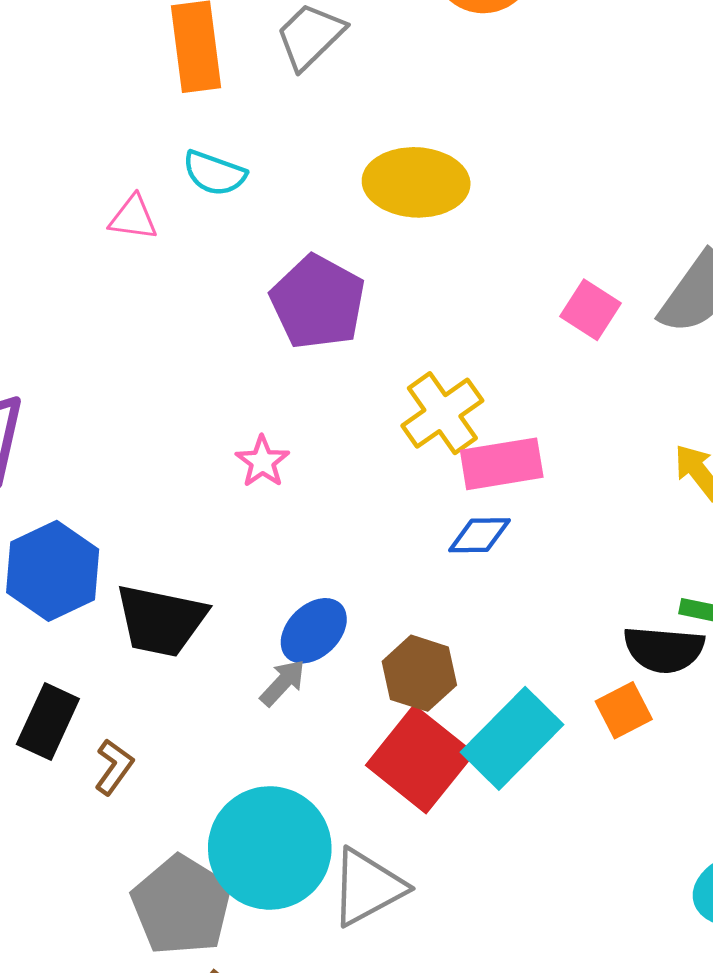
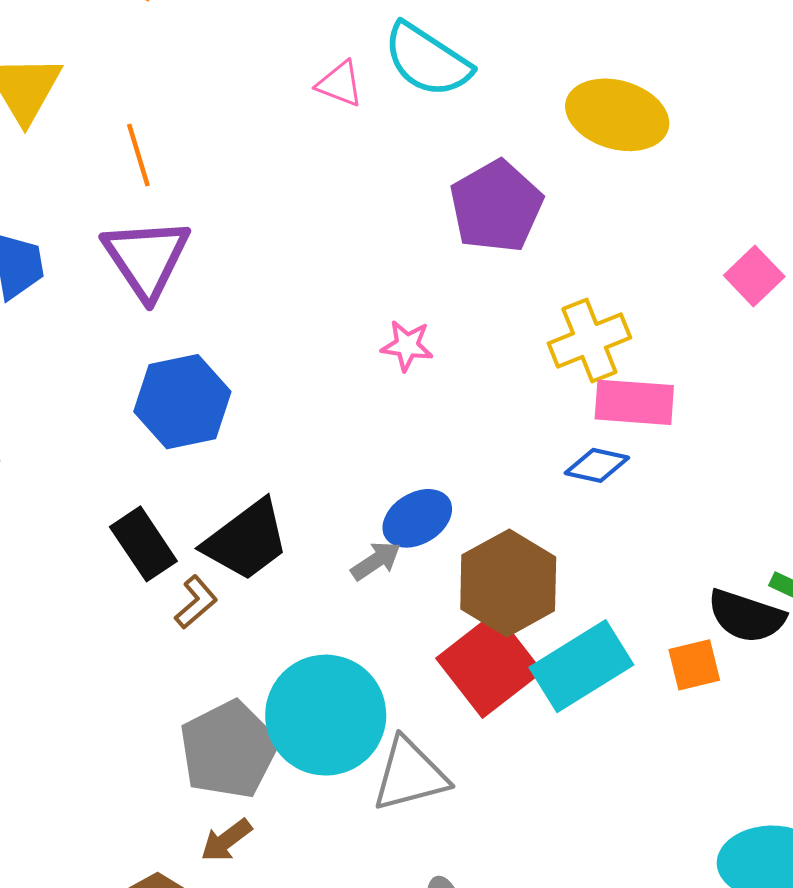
cyan semicircle: (214, 173) -> (427, 60), size x1.5
pink star: (262, 462) -> (407, 346), turned 30
black trapezoid: (161, 620) -> (246, 540), moved, turned -62
brown hexagon: (419, 673) -> (508, 583), size x1.4
black rectangle: (48, 721) -> (143, 544), turned -72

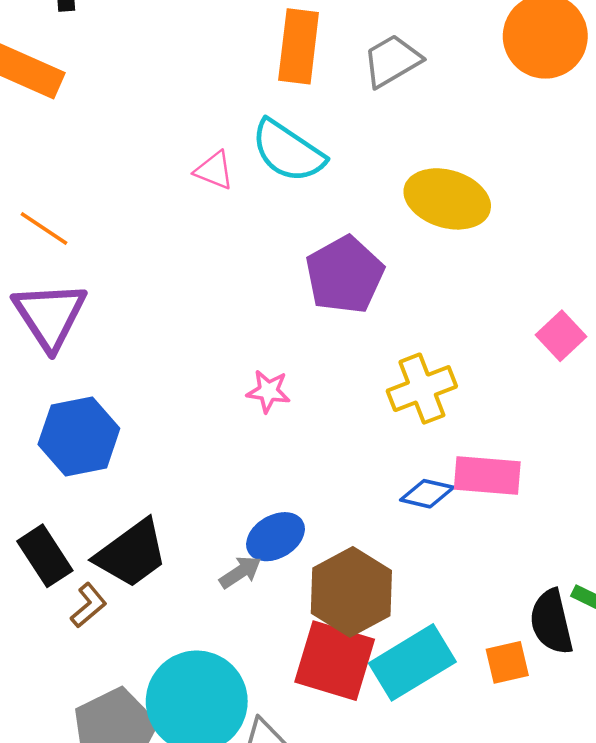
orange line: (138, 155) -> (44, 229), turned -40
pink rectangle: (634, 402) -> (487, 475), moved
black semicircle: (746, 616) -> (551, 622), turned 58
red square: (489, 665) -> (335, 661), turned -36

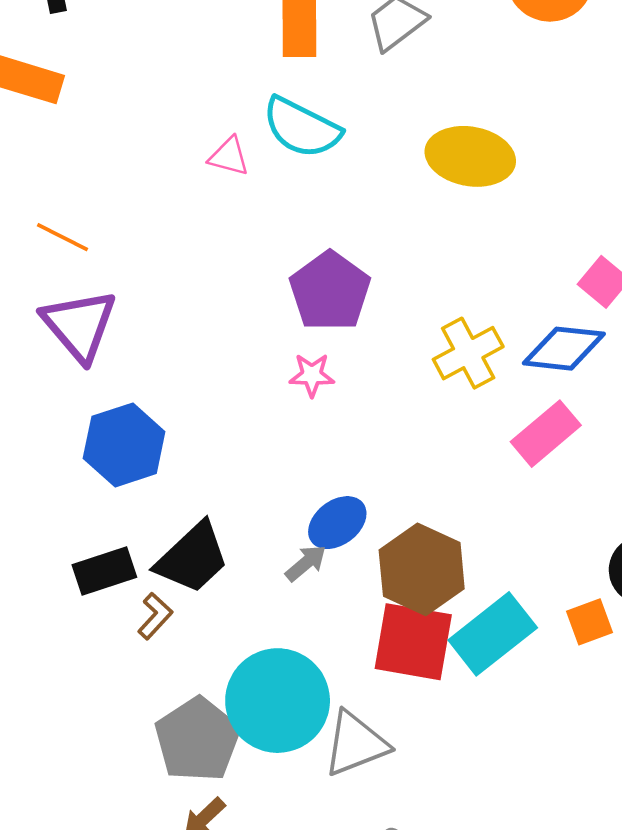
purple pentagon: (345, 275) -> (330, 291), moved
pink rectangle: (487, 475) -> (546, 434), turned -38
blue diamond: (427, 494) -> (564, 349), moved, size x1.5
black rectangle: (45, 556) -> (104, 571), turned -68

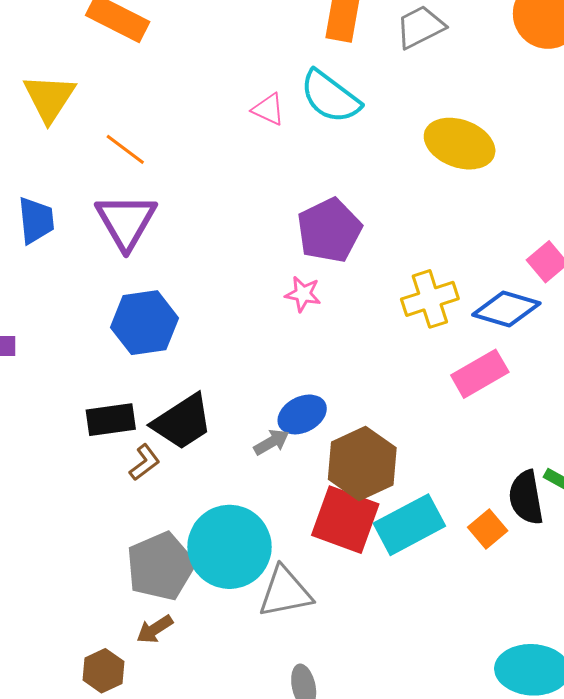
orange square: (590, 622) -> (488, 529), turned -30

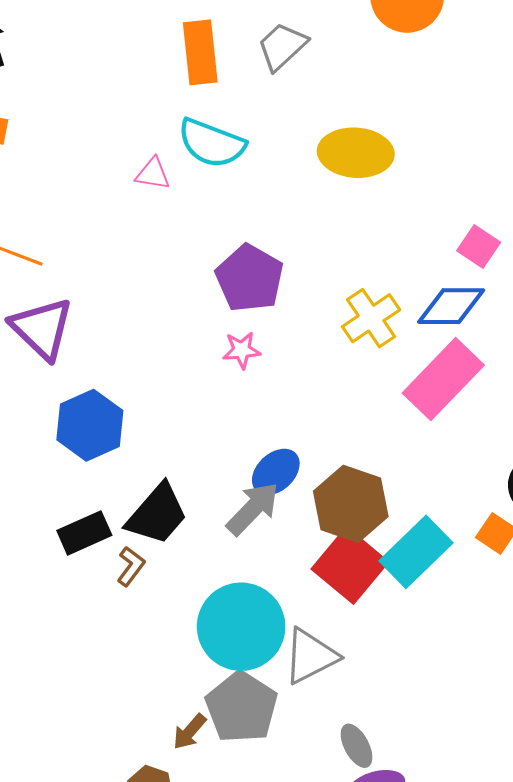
pink rectangle: (480, 374) -> (443, 379), size x1.4
gray arrow: (271, 442) -> (253, 509), size x1.6
red square: (345, 520) -> (350, 565), turned 36
gray pentagon: (161, 566) -> (242, 707), moved

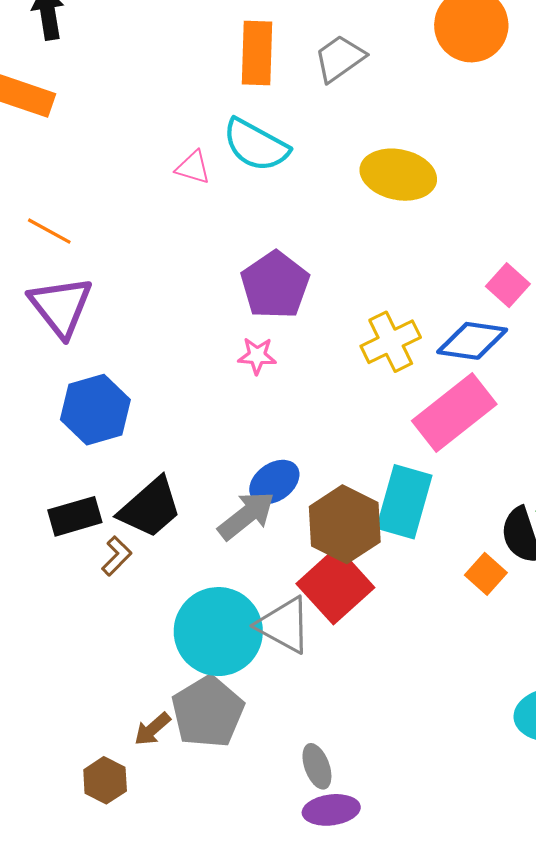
cyan rectangle: (416, 552) -> (404, 502), moved, turned -38
gray triangle: (310, 656) -> (284, 625), moved, turned 48

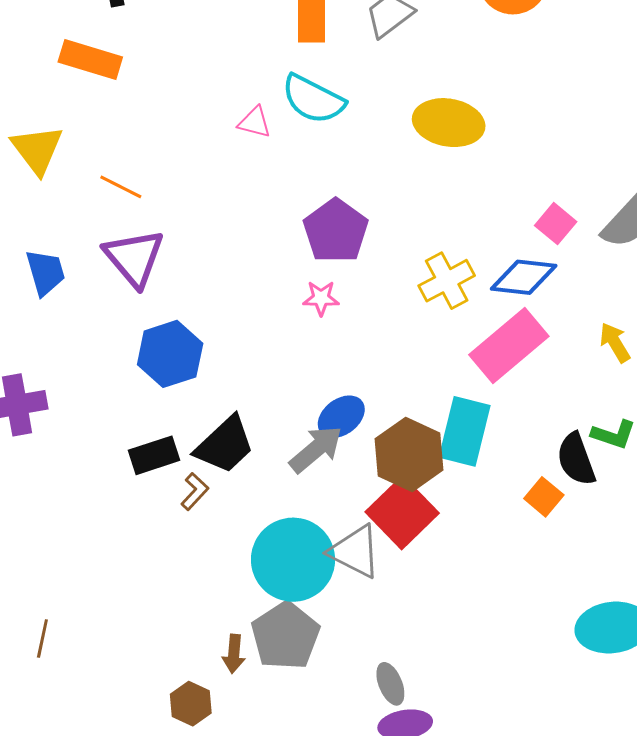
brown arrow: (152, 729) -> (234, 654), turned -42

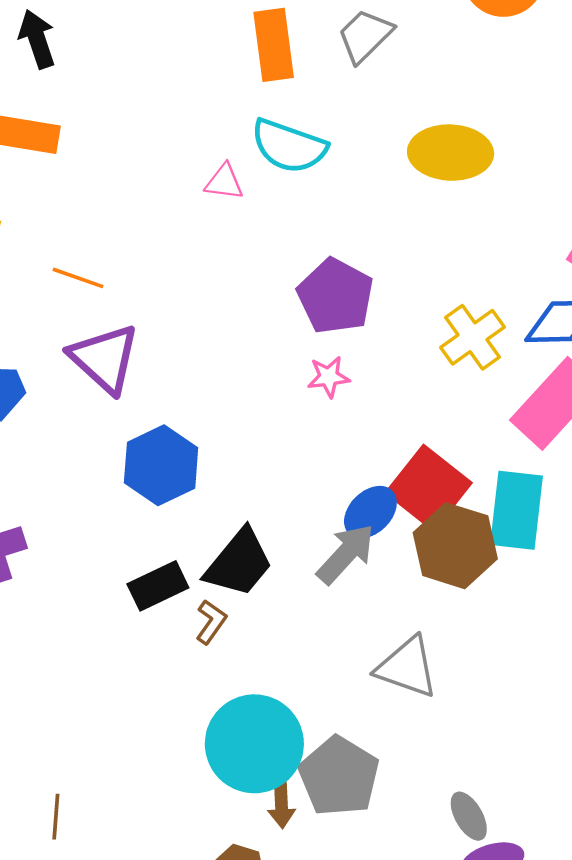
red square: (402, 513) -> (429, 488), moved
cyan circle: (293, 560) -> (254, 744), moved

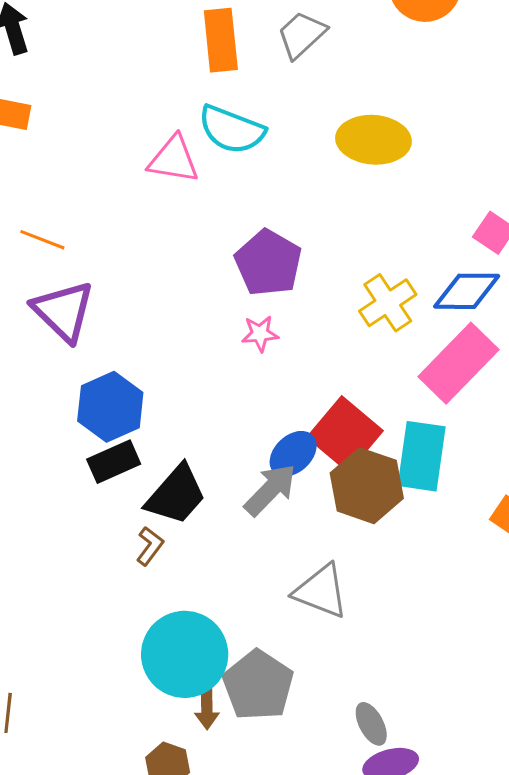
pink triangle: (224, 182) -> (174, 159), size x1.5
black rectangle: (158, 586) -> (114, 462), moved

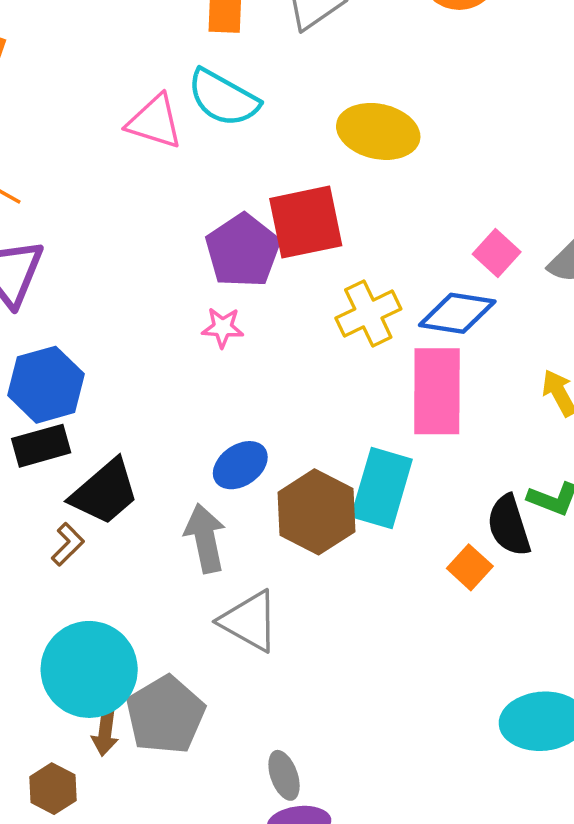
pink rectangle: (459, 363) -> (437, 391), turned -52
red square: (345, 434) -> (306, 222), moved, turned 30
gray arrow: (270, 490) -> (205, 538), moved, turned -64

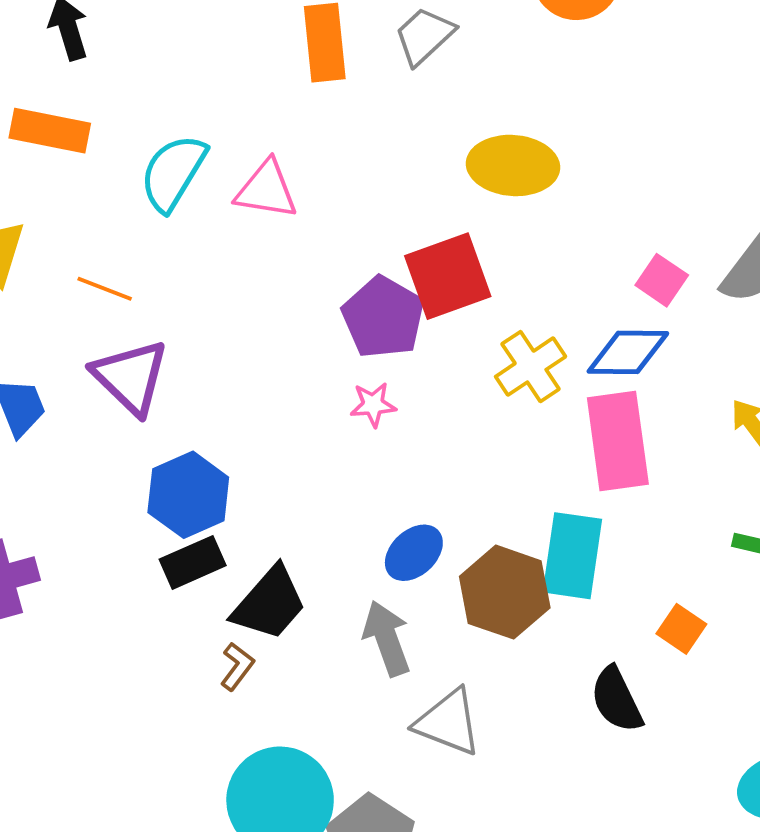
cyan semicircle: (223, 98) -> (173, 173), moved, turned 100
black semicircle: (509, 526) -> (617, 700), moved

